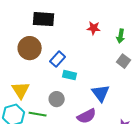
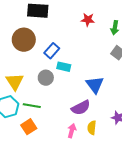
gray circle: (57, 99) -> (46, 78), moved

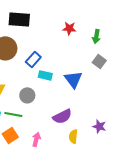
gray circle: (46, 78) -> (27, 95), moved
blue triangle: (95, 85) -> (73, 79), moved
pink arrow: (72, 131) -> (36, 139), moved

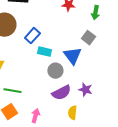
gray square: (99, 61) -> (88, 38), moved
gray circle: (27, 95) -> (55, 71), moved
purple star: (99, 126) -> (85, 90), moved

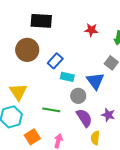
green line: (12, 91) -> (51, 110), moved
purple semicircle: (61, 93) -> (84, 118), turned -96

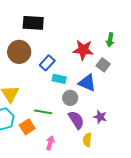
red star: (91, 30) -> (83, 50), moved, size x1.5
blue triangle: (95, 81) -> (87, 83), turned -30
orange square: (32, 137) -> (27, 127), moved

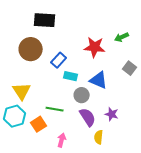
green arrow: (110, 40) -> (122, 37), turned 56
gray square: (103, 65) -> (130, 68), moved

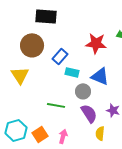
yellow triangle: (22, 91) -> (20, 75), moved
cyan hexagon: (15, 116) -> (16, 130), moved
orange square: (39, 124) -> (40, 134), moved

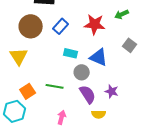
blue rectangle: (60, 56) -> (61, 26), moved
yellow semicircle: (100, 133) -> (99, 114), turned -96
orange square: (40, 134) -> (28, 91), moved

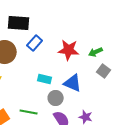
green arrow: (122, 14) -> (96, 52), moved
blue rectangle: (61, 26) -> (35, 43), moved

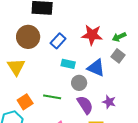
blue rectangle: (35, 43) -> (58, 41), moved
gray square: (104, 71) -> (118, 56), moved

